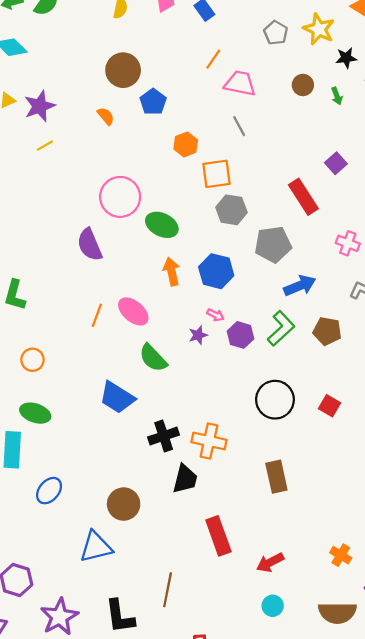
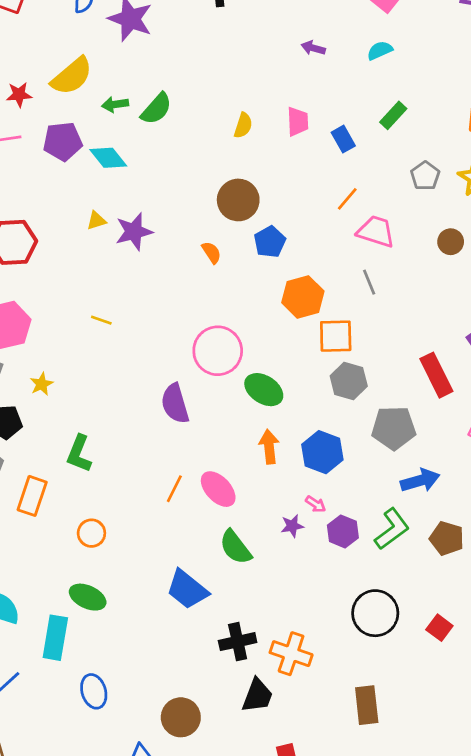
orange hexagon: (186, 144) -> (303, 297), size x1.4
yellow line: (45, 146) -> (101, 320), moved, turned 42
blue ellipse: (49, 491) -> (94, 691), turned -64

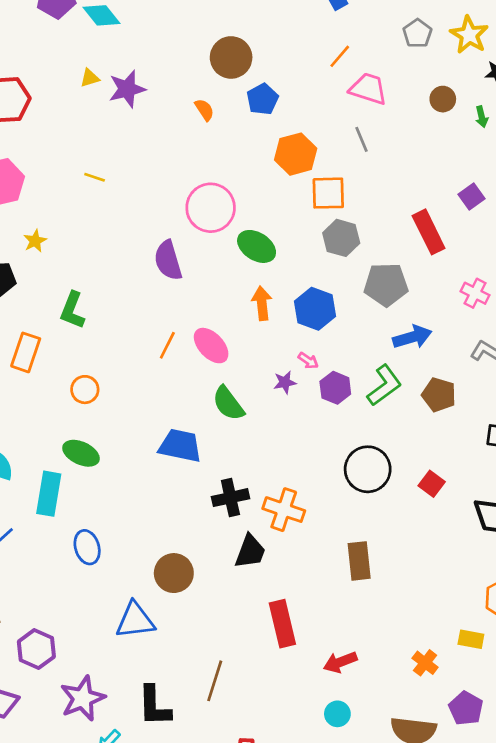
blue trapezoid: (187, 589) -> (180, 446), turned 153

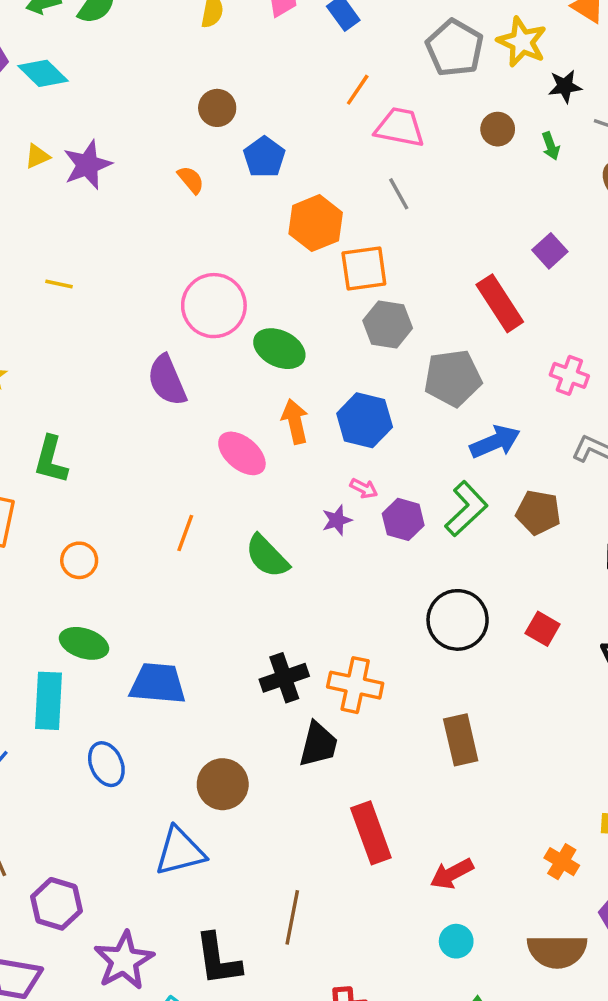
gray pentagon: (417, 33) -> (455, 48), size x1.5
brown circle: (231, 57) -> (217, 108), size x0.7
orange line: (167, 345) -> (185, 533), moved
pink ellipse: (211, 346) -> (242, 453), moved
blue trapezoid: (180, 446) -> (158, 684), moved

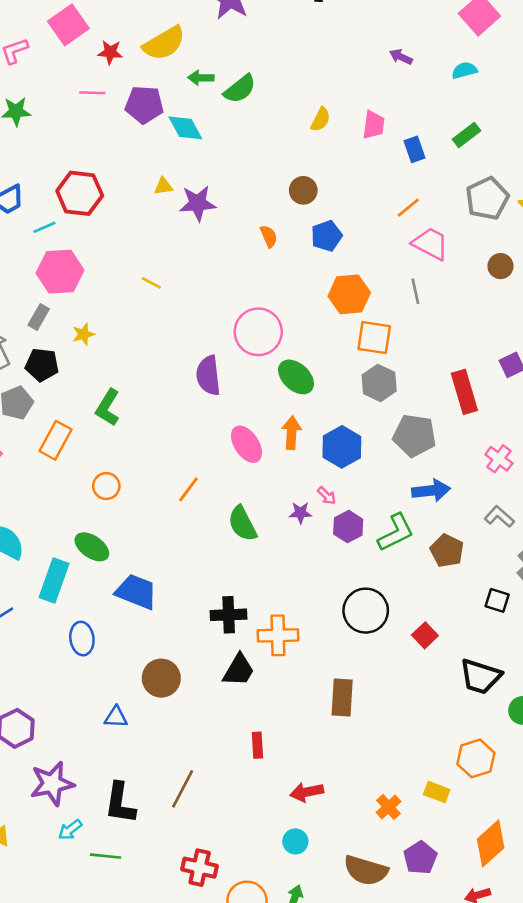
orange cross: (355, 685) -> (278, 635), turned -30
red rectangle: (371, 833) -> (257, 745), size x0.6
blue triangle: (180, 851) -> (116, 717), size x0.6

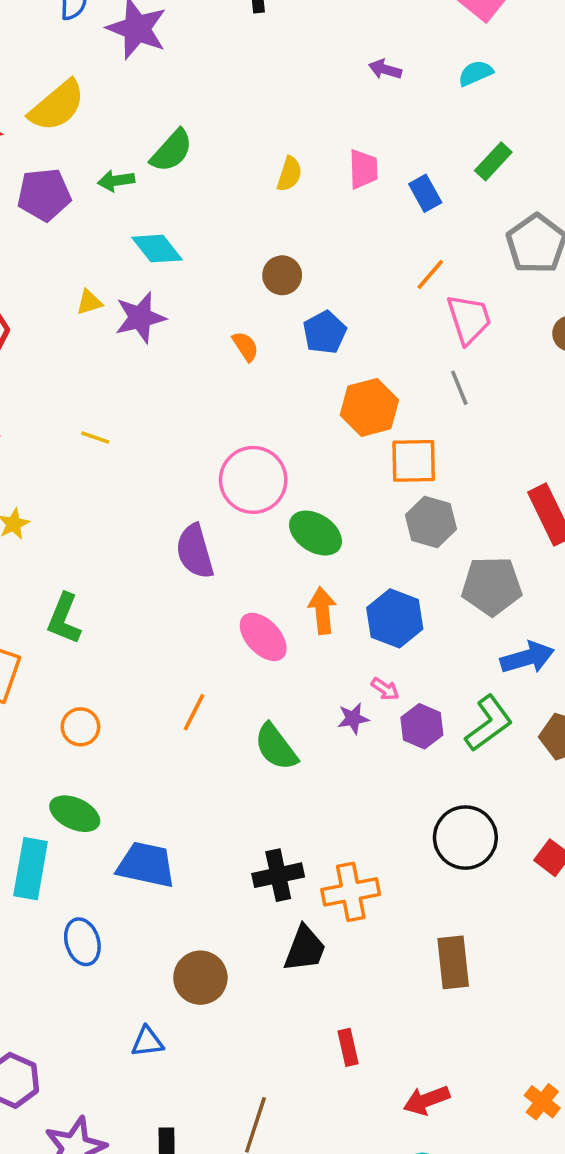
green arrow: (201, 78) -> (116, 181), moved
cyan diamond: (185, 128) -> (157, 249), moved
pink trapezoid: (430, 244) -> (469, 319), turned 54

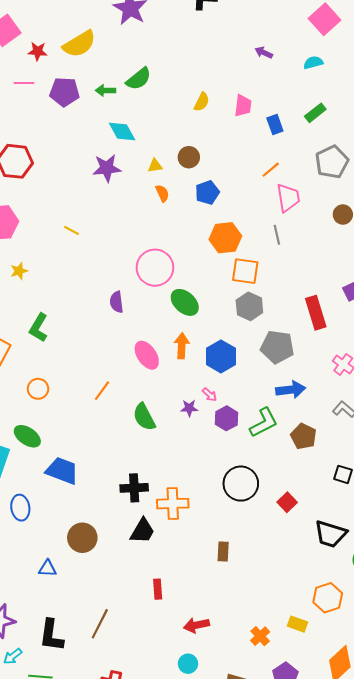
yellow triangle: (89, 302) -> (155, 166), moved
purple semicircle: (195, 551) -> (116, 302), size x0.7
brown rectangle: (453, 962) -> (223, 551), size x0.7

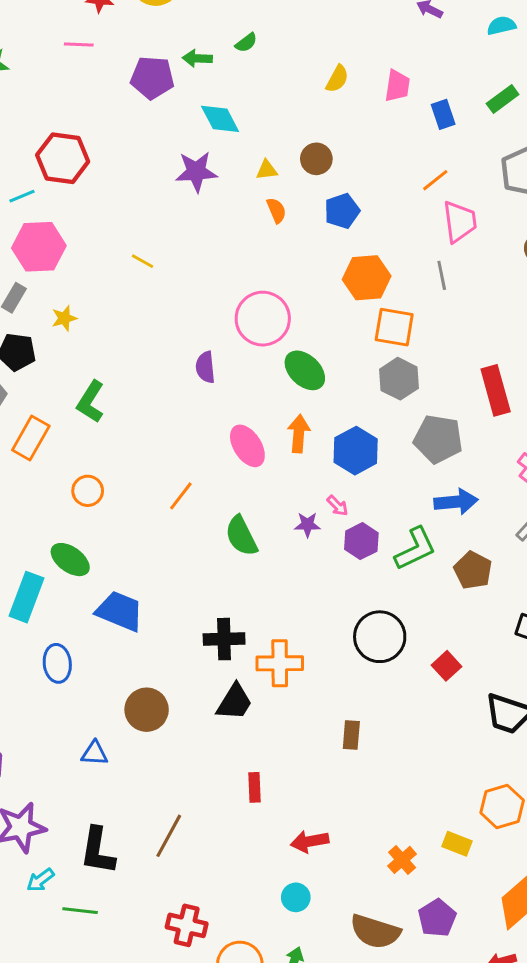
green semicircle: (139, 79) -> (246, 43), size x0.6
purple pentagon: (64, 92) -> (152, 78), moved

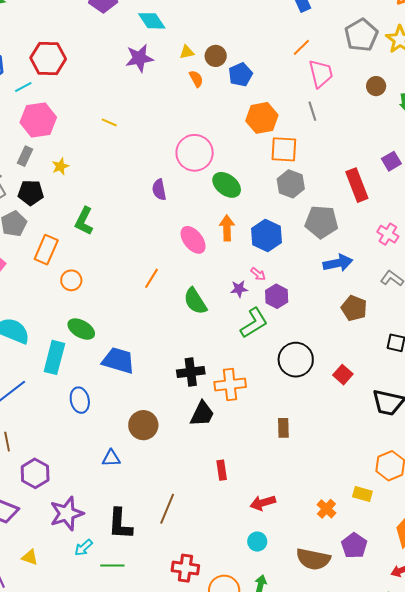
brown circle: (316, 159) -> (216, 56), moved
orange circle: (88, 491) -> (71, 280), moved
green L-shape: (415, 549) -> (254, 323), moved

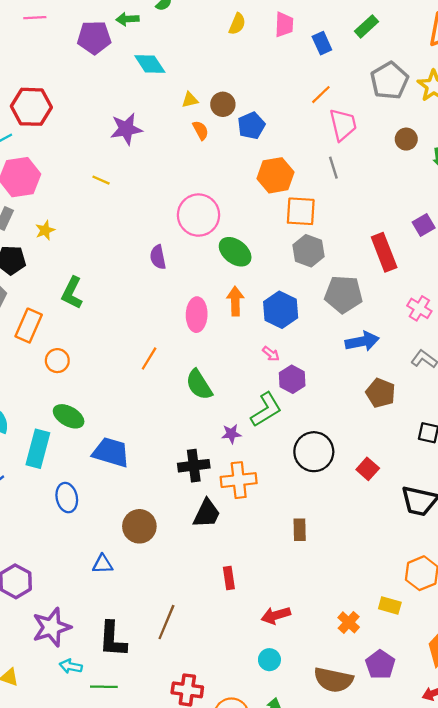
purple star: (139, 58) -> (126, 129), moved
pink ellipse: (193, 240) -> (197, 315), turned 40
purple star: (239, 289) -> (231, 434), moved
cyan arrow: (84, 548) -> (71, 666), turned 54

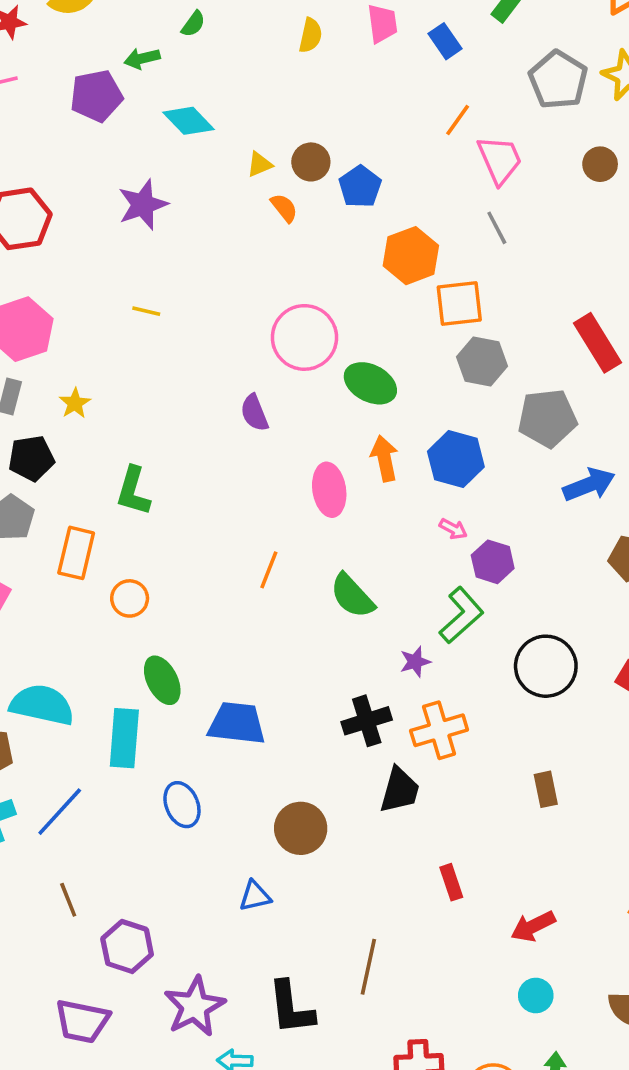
purple star: (126, 129) -> (143, 205), moved
green ellipse: (69, 416) -> (162, 680), turned 44

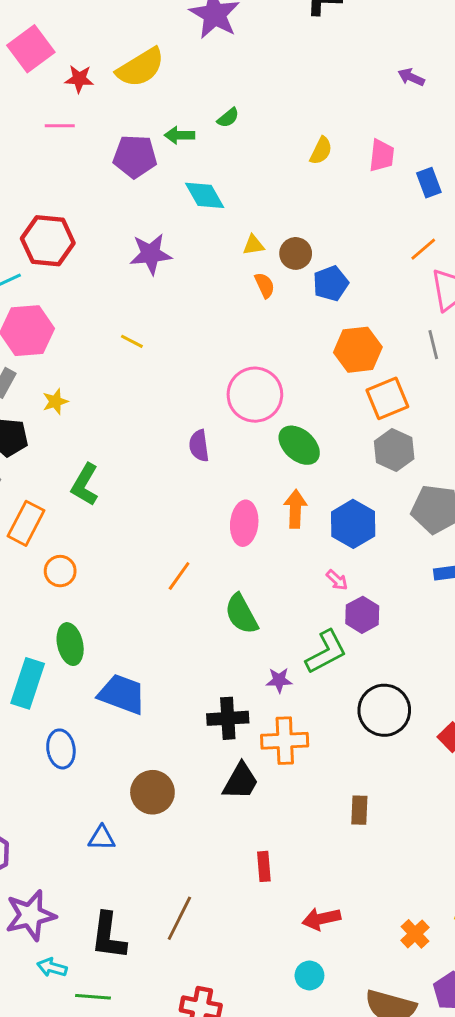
orange square: (459, 304) -> (387, 398), turned -30

